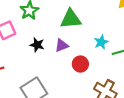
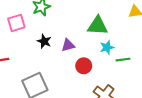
green triangle: (71, 19) -> (98, 26), moved

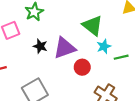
green triangle: (98, 26) -> (93, 26), turned 40
purple triangle: (68, 45) -> (64, 48), size x1.6

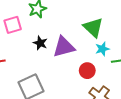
red circle: (82, 67) -> (87, 71), moved

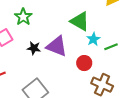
purple triangle: (64, 47) -> (57, 46), turned 50

